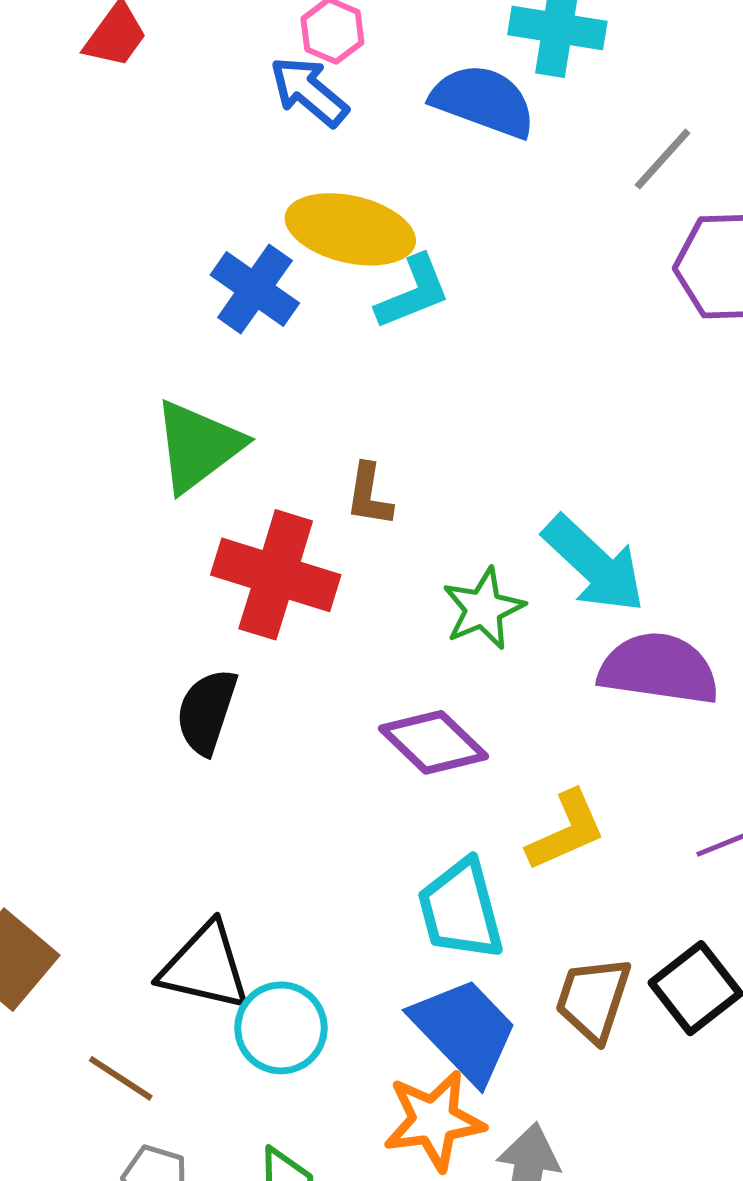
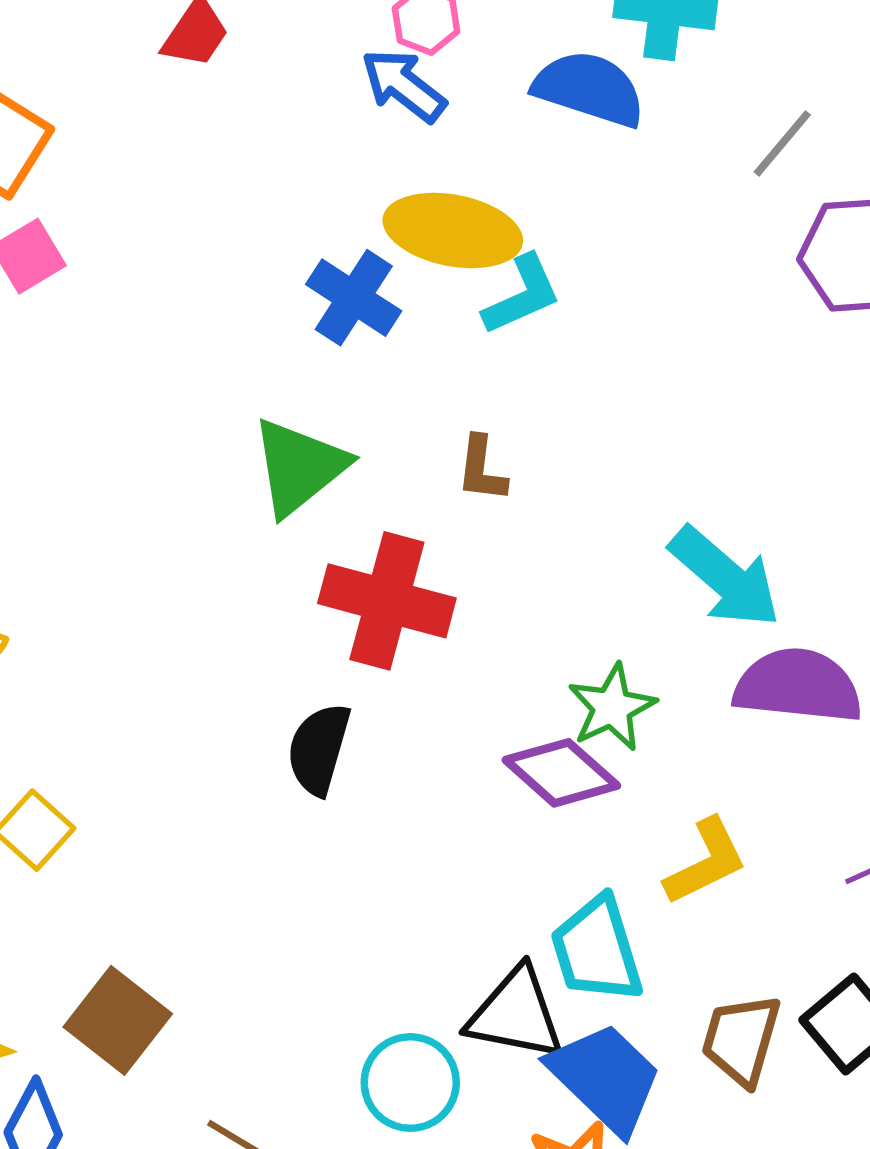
brown L-shape: (369, 495) -> (482, 469), moved
green star: (483, 609) -> (612, 707), moved
black triangle: (205, 967) -> (516, 1014), moved

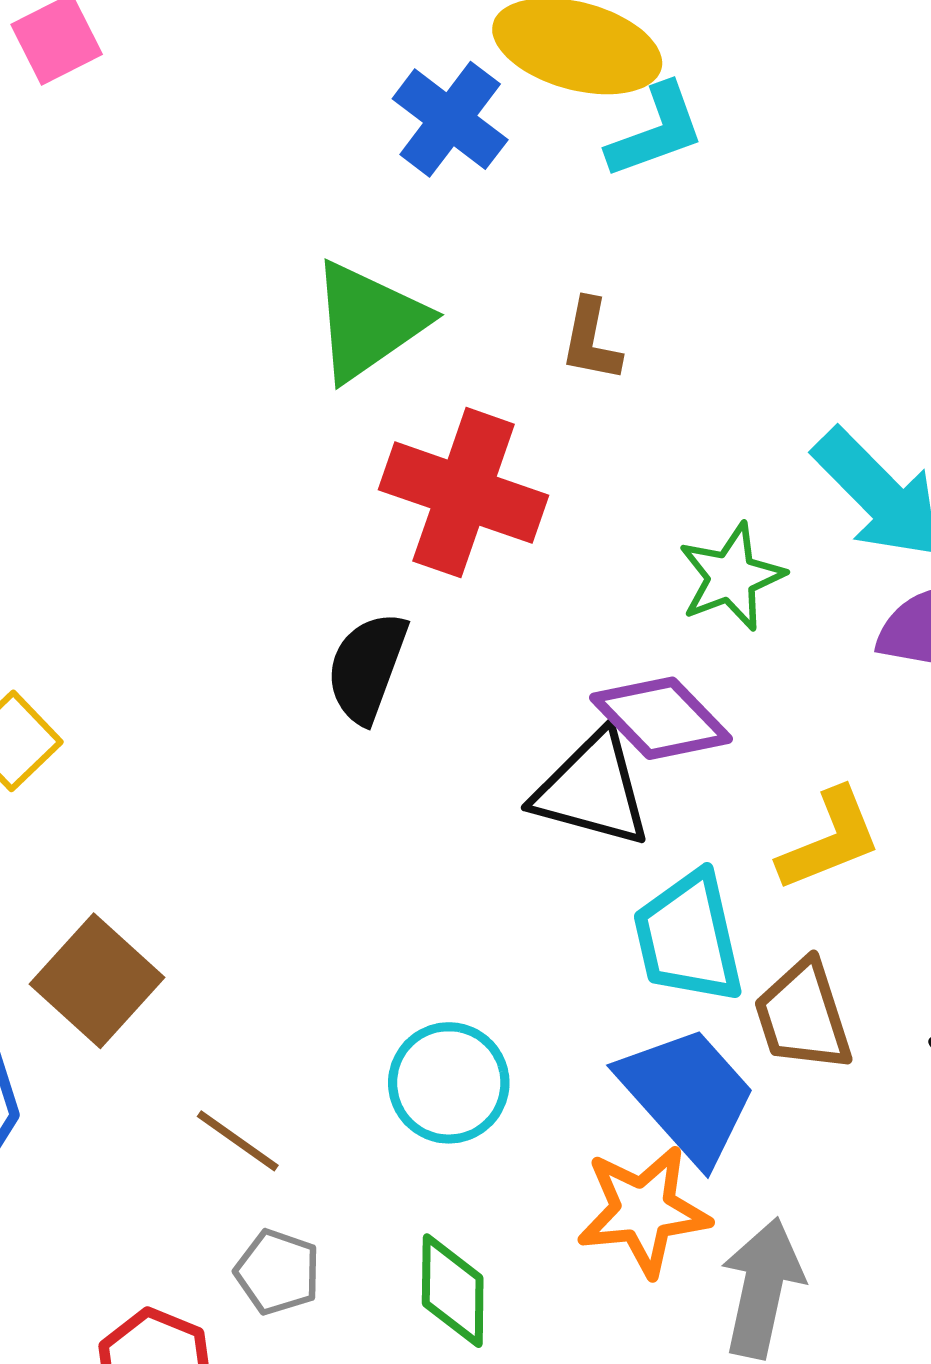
green star: (612, 707) -> (731, 577), moved
black triangle: (516, 1014) -> (592, 790), moved
brown trapezoid: (741, 1040) -> (803, 1016), moved, turned -38

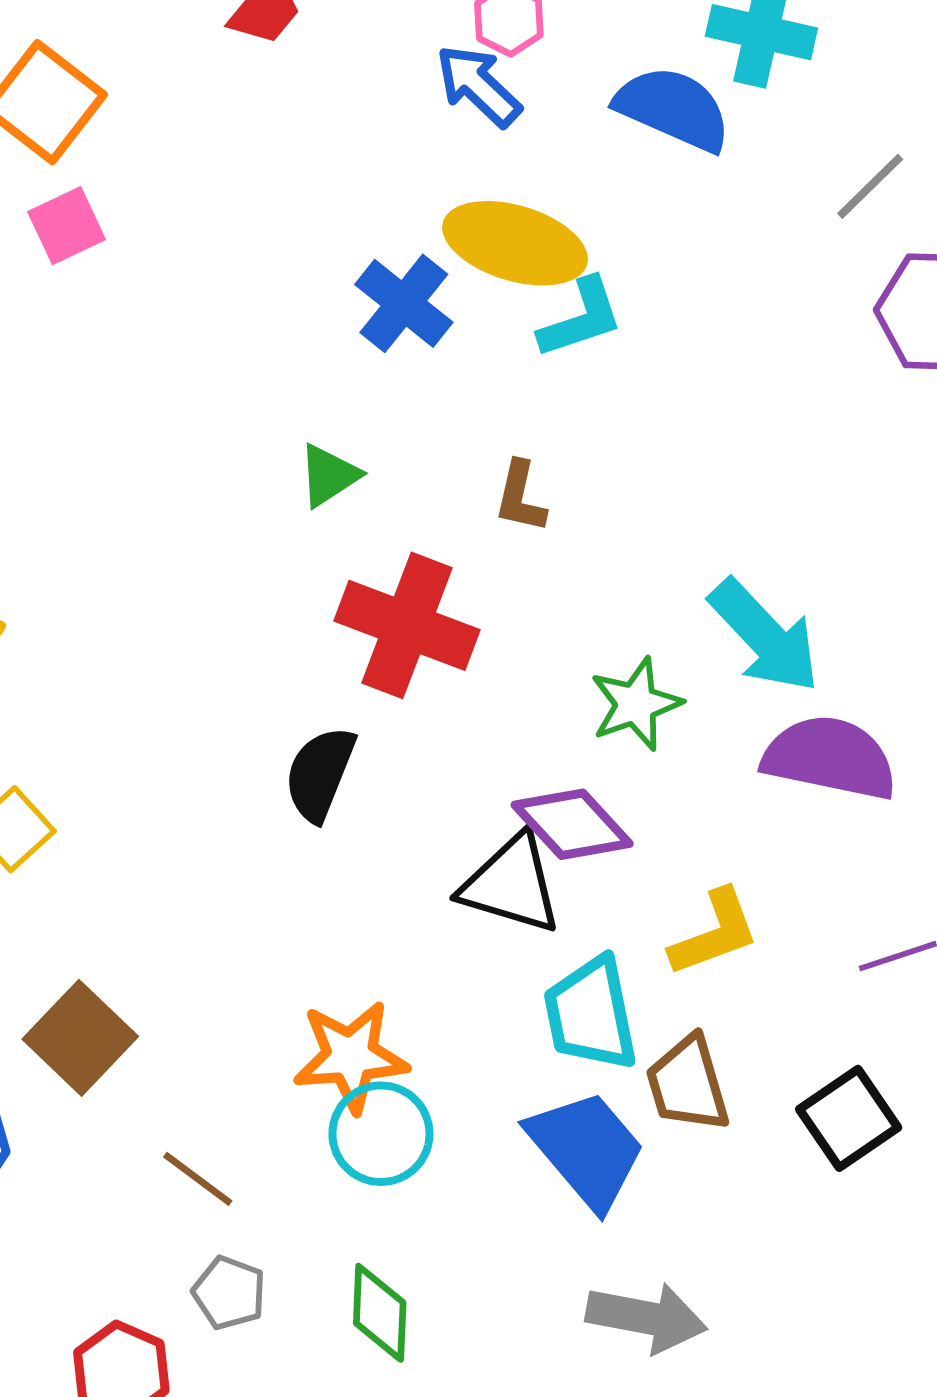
green triangle: (368, 321) -> (329, 475), size x0.6
orange star: (643, 1211) -> (351, 1056), moved
gray arrow: (762, 1288) -> (646, 1318), turned 87

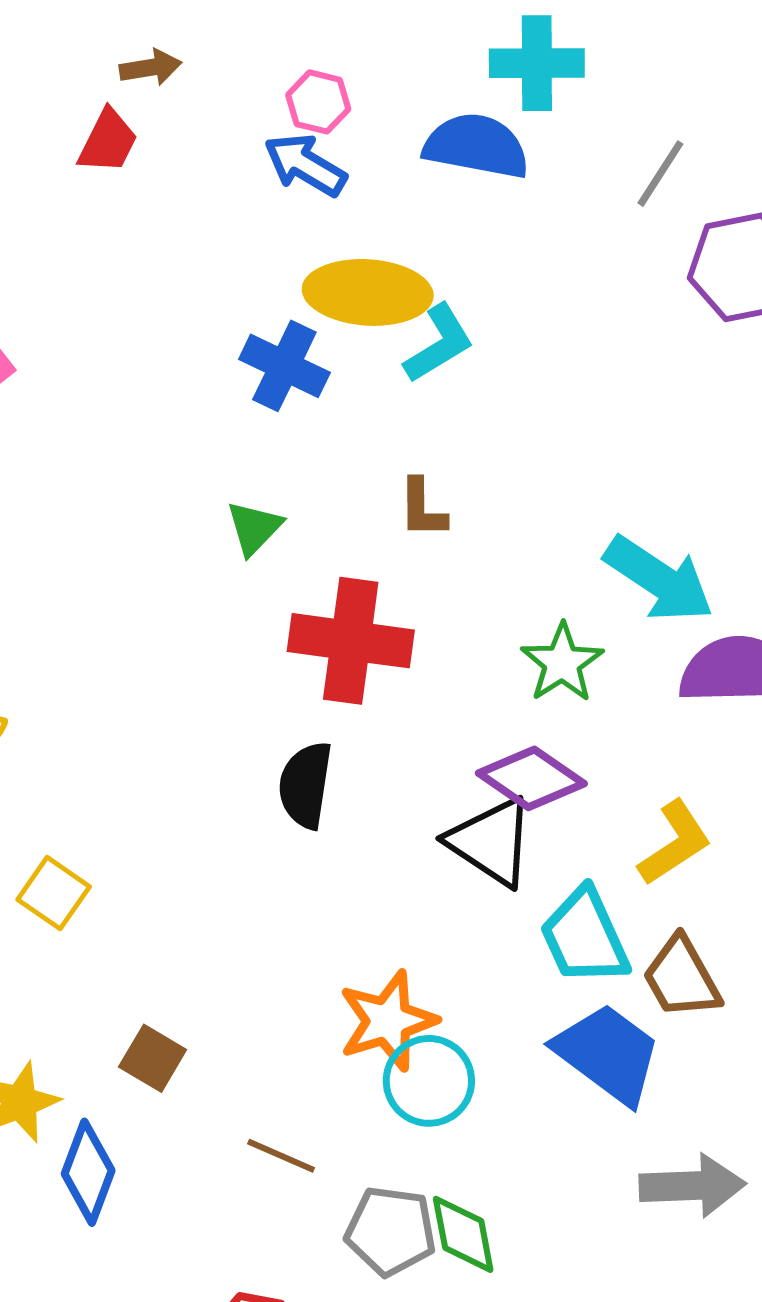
black triangle: (511, 884) -> (491, 842), turned 30
brown square: (80, 1038) -> (153, 1058), size x0.7
gray pentagon: (229, 1293) -> (391, 1231), moved, size x1.4

